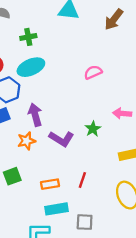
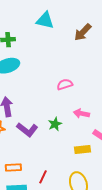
pink semicircle: (93, 72) -> (65, 84), moved
red line: (82, 180) -> (43, 177), moved

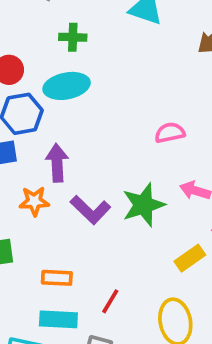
green star: (55, 124) -> (144, 205), size x1.6
yellow rectangle: (82, 149) -> (190, 258), turned -35

